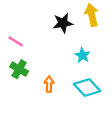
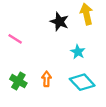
black star: (63, 23) -> (59, 22), turned 30
green cross: (19, 69) -> (18, 81), moved

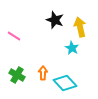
yellow arrow: (86, 14) -> (80, 27), moved
cyan diamond: (82, 82) -> (65, 83), moved

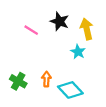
pink line: (14, 36) -> (31, 30), moved

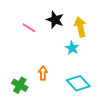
green cross: (18, 81) -> (20, 85), moved
cyan diamond: (70, 90) -> (78, 83), moved

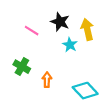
cyan star: (72, 48) -> (70, 45), moved
green cross: (20, 85) -> (22, 67), moved

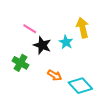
black star: (60, 22) -> (42, 45), moved
orange arrow: (47, 80) -> (55, 75), moved, turned 120

